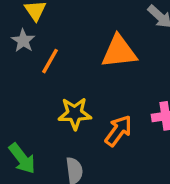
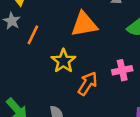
yellow star: (75, 113) -> (63, 61), moved, turned -30

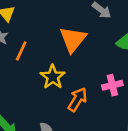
orange triangle: (84, 24) -> (73, 39), turned -40

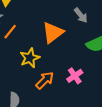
pink cross: (112, 85) -> (75, 76), turned -35

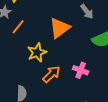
pink cross: (75, 76) -> (81, 70), turned -35

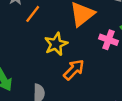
pink cross: (81, 70) -> (108, 40), moved

